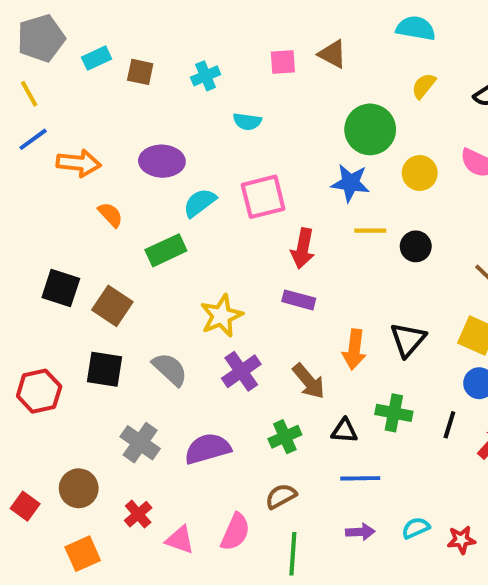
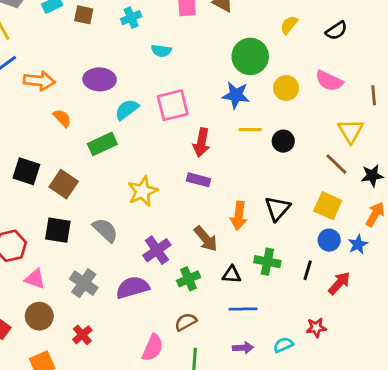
purple cross: (241, 371) -> (157, 250), moved
pink triangle: (180, 540) -> (35, 279), moved
red star: (461, 540) -> (316, 328), moved

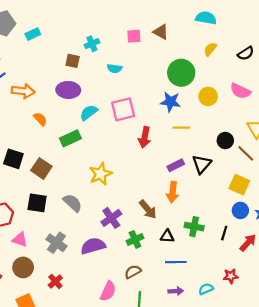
brown square: (84, 15) -> (73, 61), moved
black circle: (283, 141) -> (225, 141), moved
purple rectangle: (199, 180) -> (176, 165), moved, turned -42
black triangle: (277, 209) -> (202, 164), moved

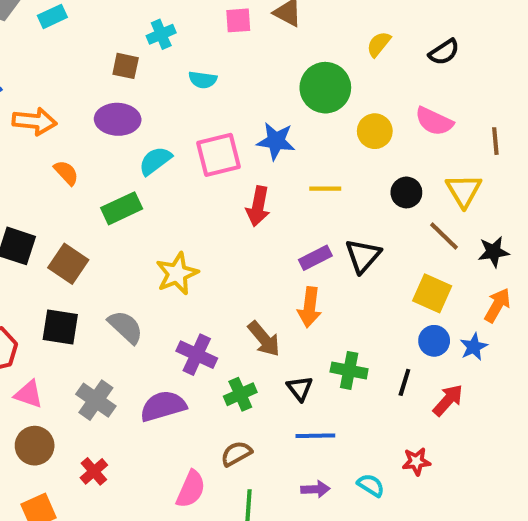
blue star: (170, 102) -> (276, 141), moved
black circle: (225, 141) -> (406, 192), moved
purple cross: (111, 218) -> (197, 355), turned -30
black triangle: (167, 236) -> (300, 388), turned 48
cyan semicircle: (206, 289) -> (371, 485), turned 56

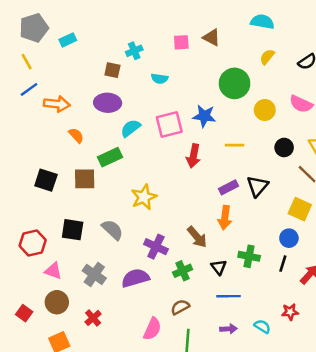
brown square: (68, 264) -> (85, 179), moved, turned -35
blue circle: (434, 341) -> (289, 238), moved

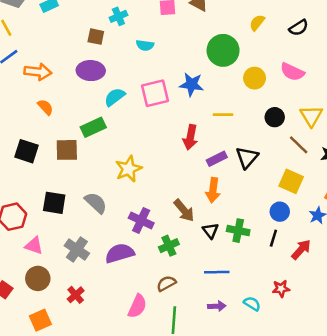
orange semicircle: (76, 135) -> (45, 107), moved
red arrow: (193, 156) -> (190, 137), moved
black triangle: (219, 267) -> (210, 231), moved

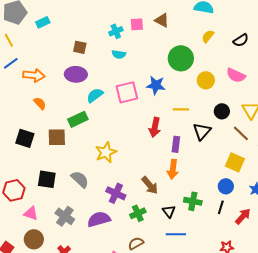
cyan cross: (118, 16) -> (116, 31), moved
black triangle: (247, 157) -> (202, 131), moved
purple rectangle: (217, 159) -> (176, 144), turned -56
black triangle: (210, 231) -> (169, 211), moved

